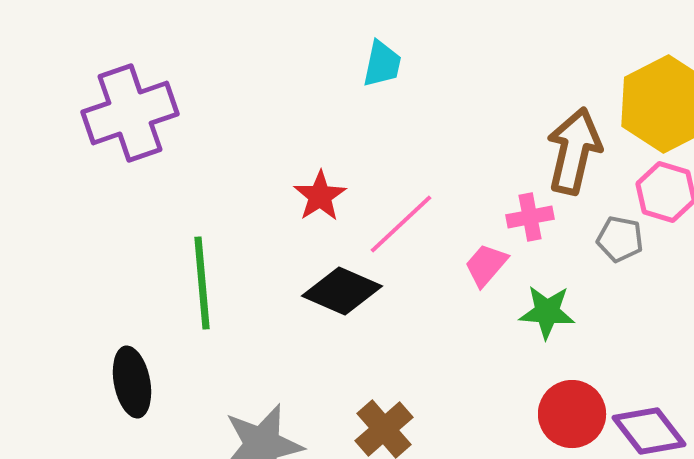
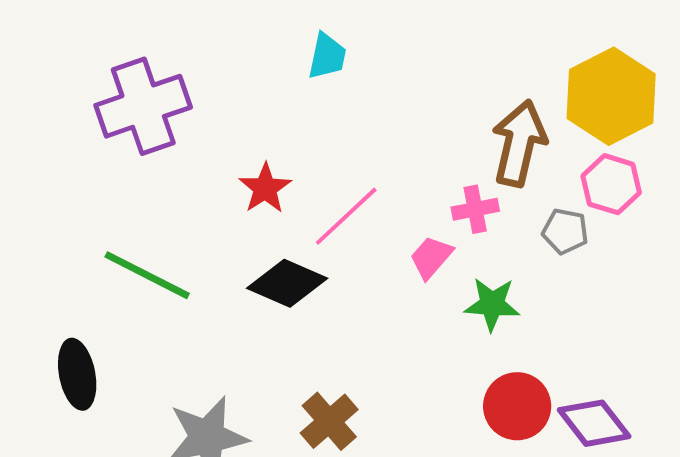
purple cross: (130, 113) -> (143, 106), moved
green line: (202, 283) -> (147, 275), turned -58

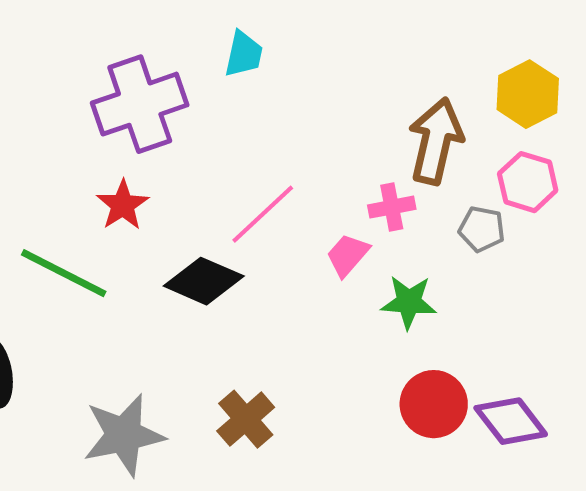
yellow hexagon: (611, 96) -> (528, 94), size x0.7
purple cross: (143, 106) -> (140, 104), moved
red star: (265, 188) -> (123, 205), moved

